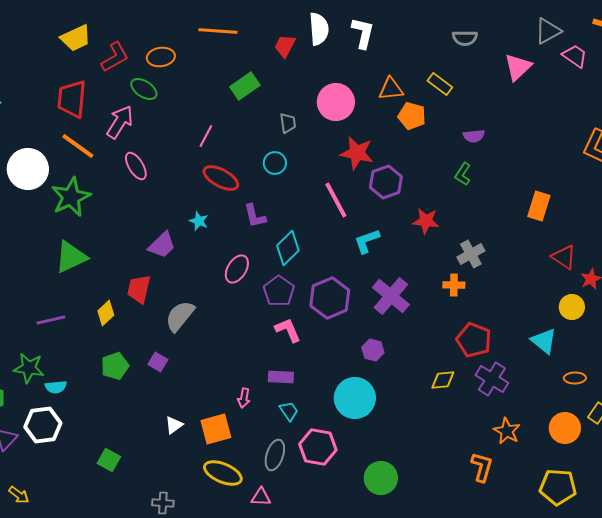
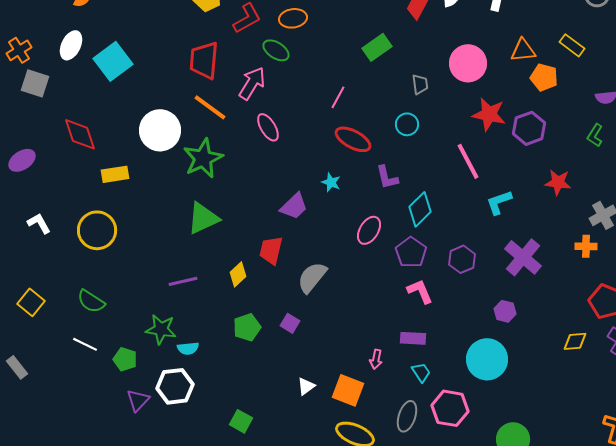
purple hexagon: (386, 182) -> (529, 128), moved
purple hexagon: (330, 298) -> (462, 259), size x0.7
orange square: (216, 429) -> (348, 390), turned 36

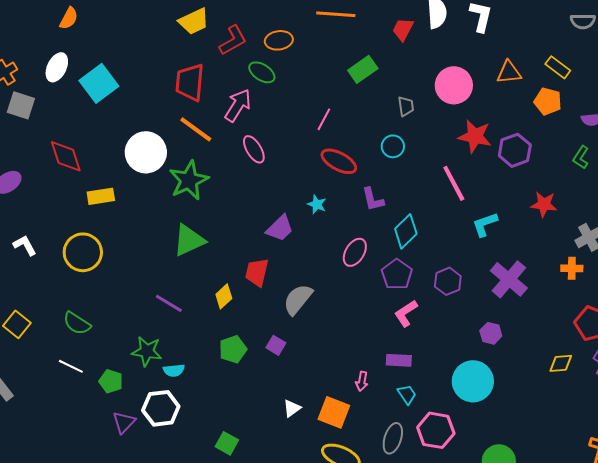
orange pentagon: (544, 77) -> (548, 101), moved
purple line: (183, 281) -> (169, 303), turned 44
pink L-shape: (420, 291) -> (406, 313), turned -100

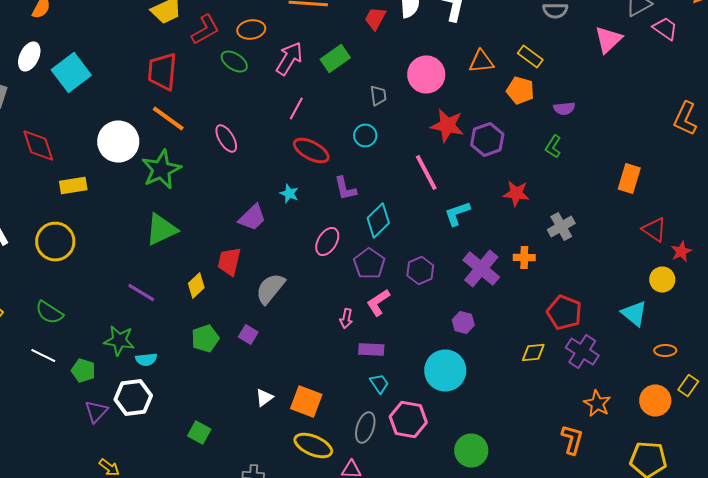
pink arrow: (238, 105) -> (289, 58), moved
orange cross: (572, 268) -> (524, 258), moved
pink arrow: (362, 381) -> (346, 318), moved

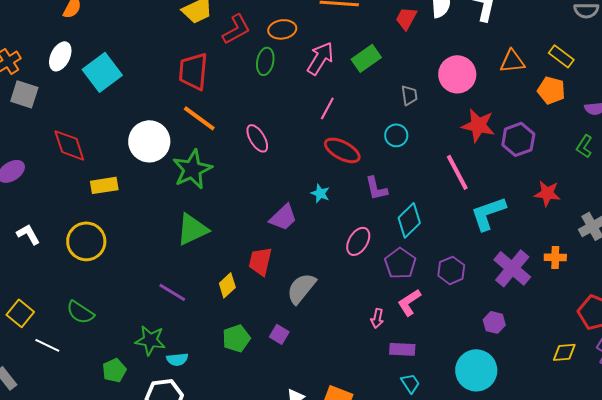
green ellipse: (234, 62) -> (265, 61), turned 68
cyan L-shape: (457, 214) -> (488, 213), size x1.4
white line: (43, 356) -> (47, 345), moved
green pentagon: (83, 370) -> (114, 370), turned 30

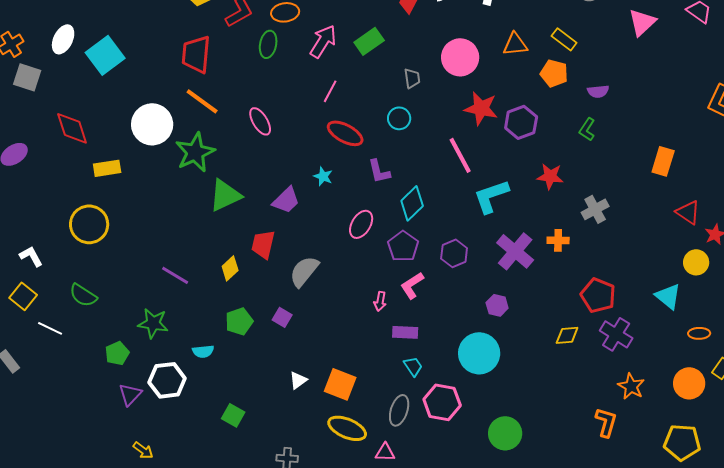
green triangle: (192, 229) -> (225, 195), moved
white L-shape: (28, 234) -> (31, 256), moved
cyan semicircle: (177, 359) -> (203, 351), moved

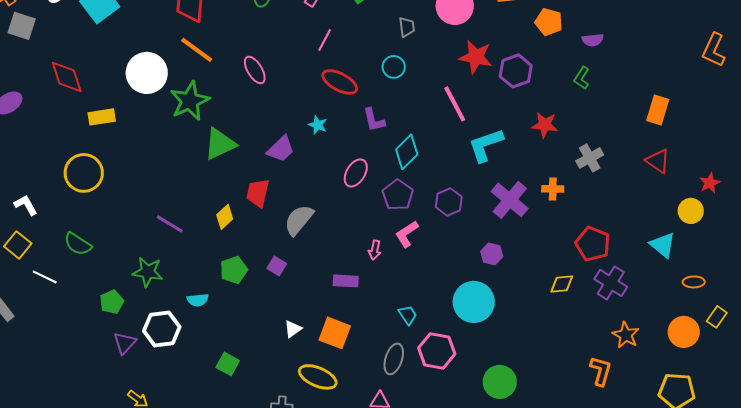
red triangle: (688, 212) -> (658, 161), moved
purple rectangle: (405, 332) -> (346, 281), moved
yellow ellipse: (347, 428) -> (318, 377), moved

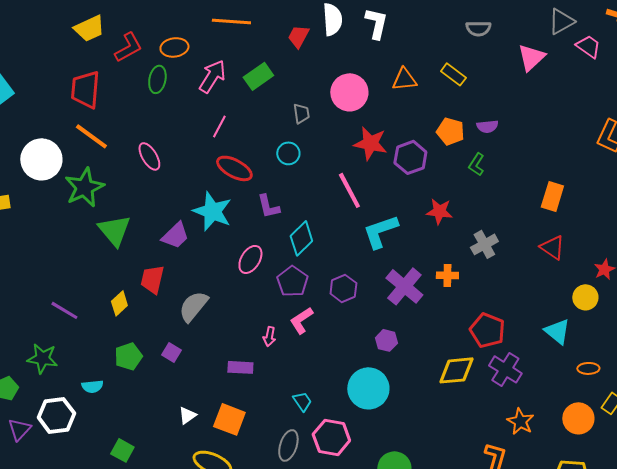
orange pentagon: (549, 22) -> (450, 131), moved
cyan star: (318, 125) -> (212, 211), size x2.0
green triangle: (220, 144) -> (114, 230), turned -45
yellow diamond: (562, 284) -> (456, 370), size x1.5

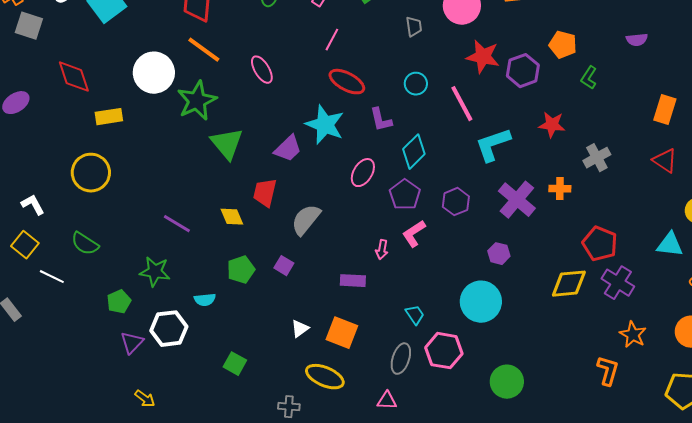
purple semicircle: (487, 126) -> (637, 40), moved
cyan circle: (288, 153) -> (416, 84), moved
yellow diamond: (119, 303) -> (232, 217), turned -70
cyan triangle: (557, 331) -> (670, 245), turned -32

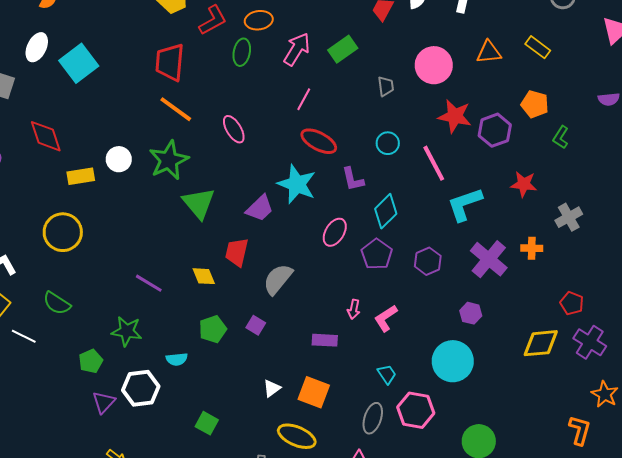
white circle: (154, 73) -> (119, 159), moved, size x0.6
pink L-shape: (414, 234) -> (386, 318), moved
red pentagon: (600, 244) -> (572, 303), size x0.7

